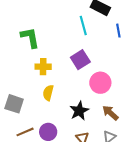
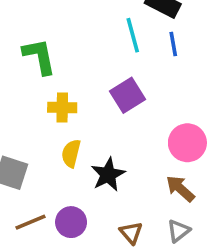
blue line: (118, 31) -> (173, 44), moved
pink circle: (100, 83) -> (187, 143), moved
black star: (79, 111) -> (108, 174), moved

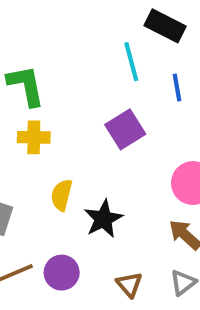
blue line: (173, 44) -> (177, 88), moved
yellow cross: (62, 107) -> (34, 137), moved

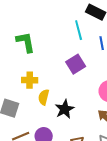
yellow cross: (34, 137) -> (30, 80), moved

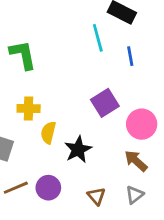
purple square: (76, 64) -> (105, 103), moved

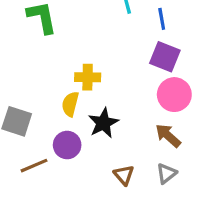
purple square: (105, 103) -> (165, 57), moved, turned -36
yellow cross: (29, 109) -> (88, 77), moved
purple circle: (48, 188) -> (67, 145), moved

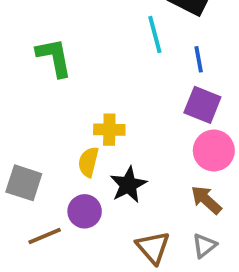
brown triangle: (124, 175) -> (153, 247), size x1.4

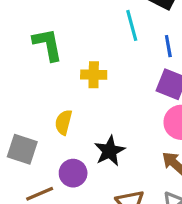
yellow cross: (109, 130) -> (94, 75), moved
yellow semicircle: (88, 162) -> (64, 122), moved

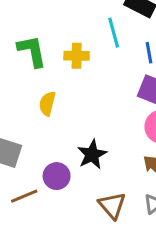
yellow cross: (94, 75) -> (77, 56), moved
yellow semicircle: (64, 122) -> (47, 104), moved

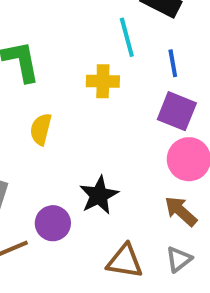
yellow cross: (77, 56) -> (103, 81), moved
brown triangle: (112, 205) -> (125, 261), turned -40

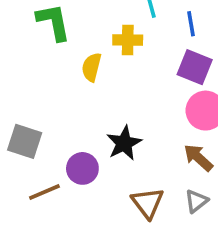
yellow semicircle: (41, 129) -> (92, 67), moved
brown triangle: (125, 261) -> (148, 203), turned 44

